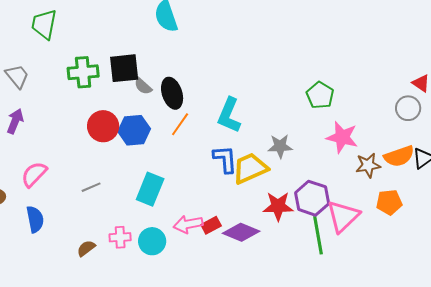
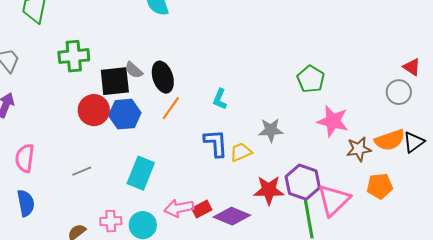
black square: (124, 68) -> (115, 81), moved
cyan L-shape: (229, 115) -> (220, 99), size x0.6
yellow trapezoid: (250, 168) -> (241, 152), size x0.6
pink semicircle: (34, 174) -> (25, 158), turned -36

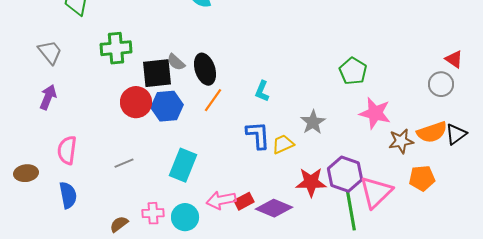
gray star: (271, 130) -> (313, 122), turned -30

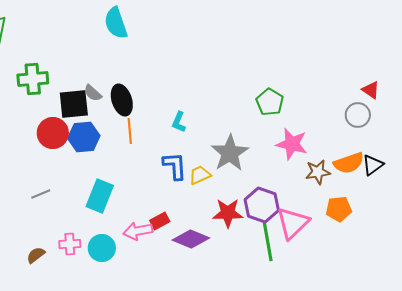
orange line: (213, 100) -> (130, 131), turned -40
gray star: (313, 122) -> (230, 153), size x1.5
red rectangle: (244, 201) -> (160, 221), moved

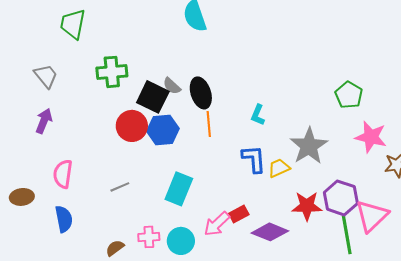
black square: (74, 104) -> (153, 97), turned 32
pink arrow: (138, 231) -> (217, 224), turned -32

